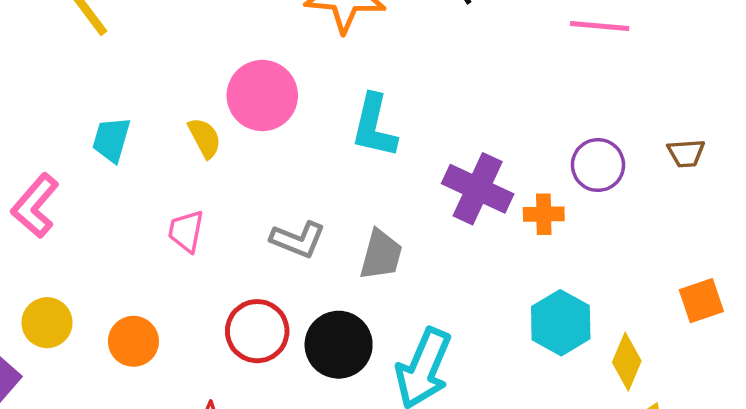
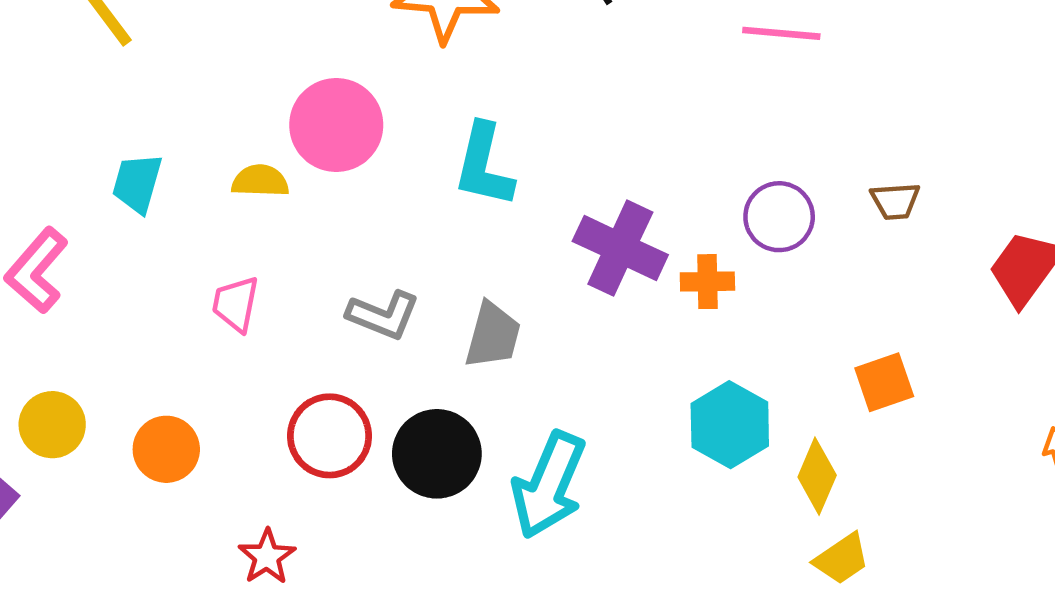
yellow semicircle: (205, 138) -> (260, 181), turned -60
orange square: (701, 301) -> (884, 382), moved

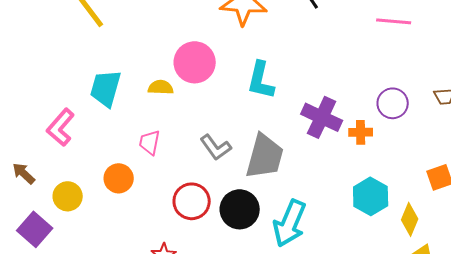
cyan trapezoid: (137, 183) -> (106, 88), size x1.4
gray L-shape: (383, 315) -> (216, 147), turned 32
gray trapezoid: (493, 335) -> (265, 156), size x1.5
orange circle: (166, 449) -> (119, 178), moved

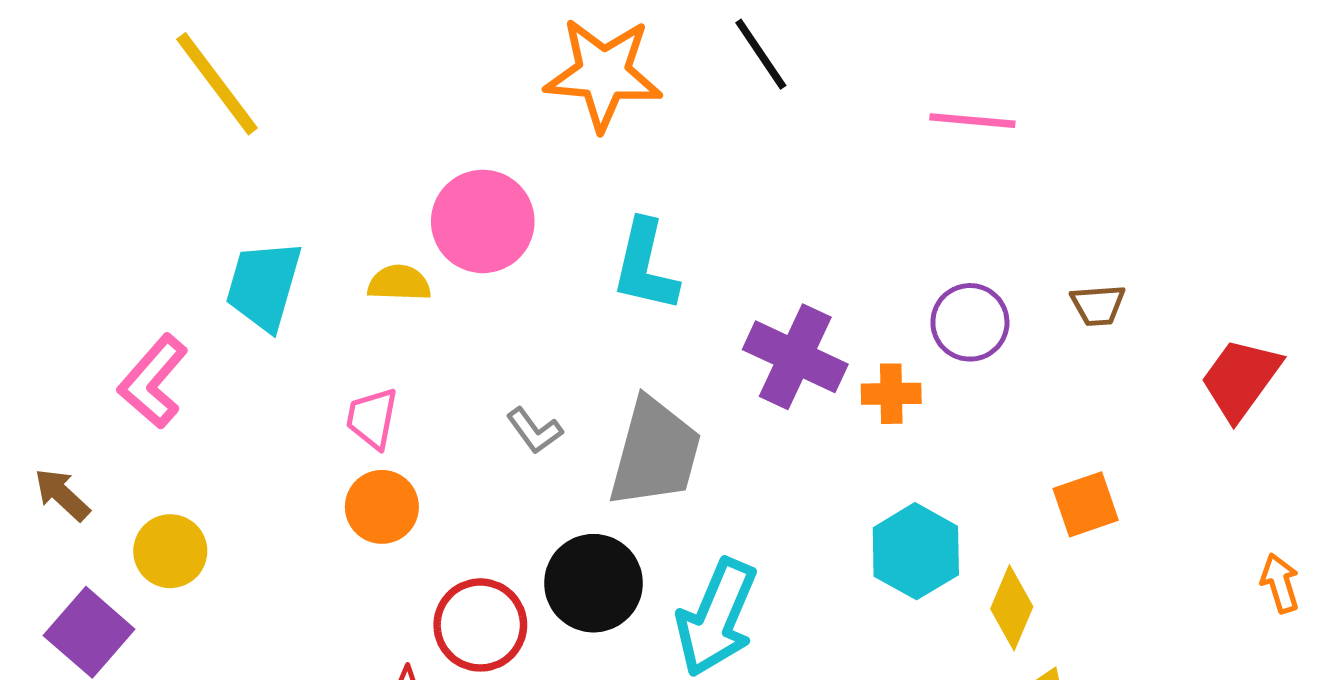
gray L-shape: (216, 147) -> (534, 431), size x0.7
orange circle: (119, 178) -> (382, 507), moved
red circle: (192, 201) -> (480, 625), moved

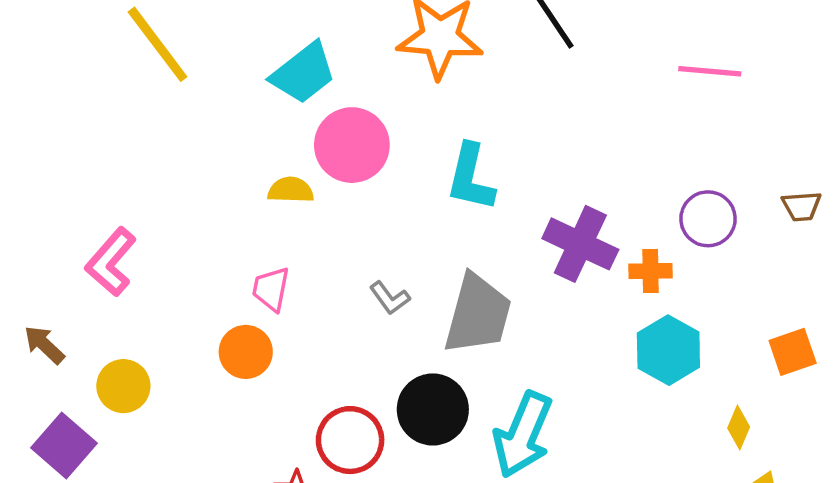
cyan trapezoid: (264, 285) -> (303, 73), moved, turned -144
orange circle: (382, 507) -> (246, 352), moved
cyan hexagon: (916, 551) -> (668, 350), moved
yellow diamond: (1012, 608) -> (739, 427), size x0.7

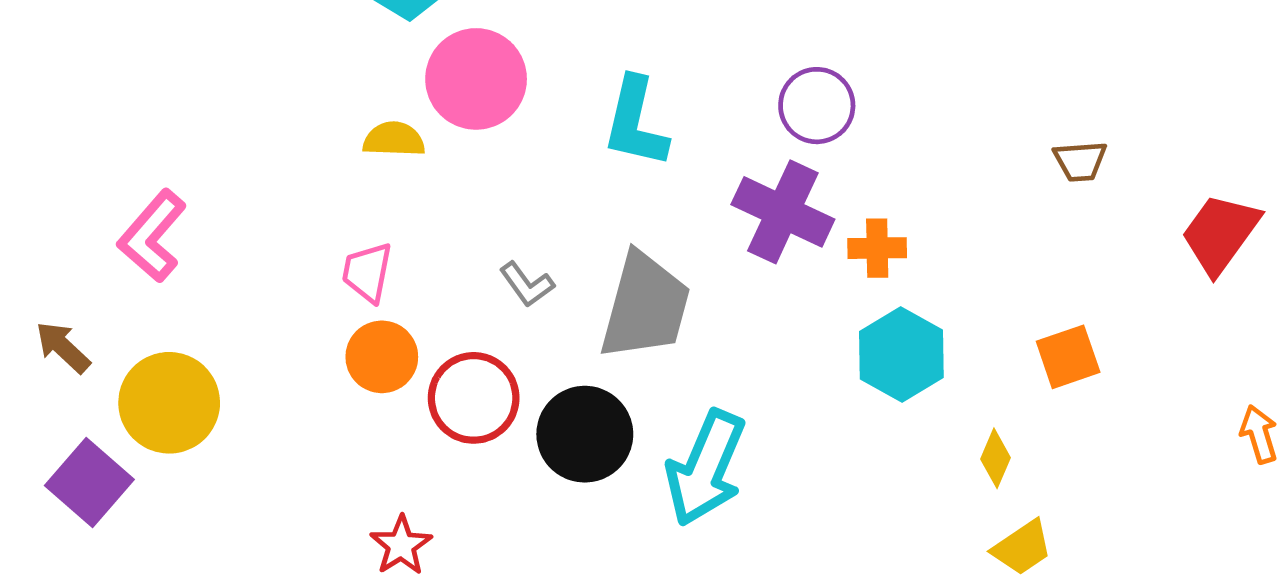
purple circle: (708, 219) -> (817, 106), moved
orange circle: (246, 352) -> (382, 357), moved
yellow circle: (123, 386) -> (169, 403), size x1.4
red circle: (350, 440) -> (474, 398), moved

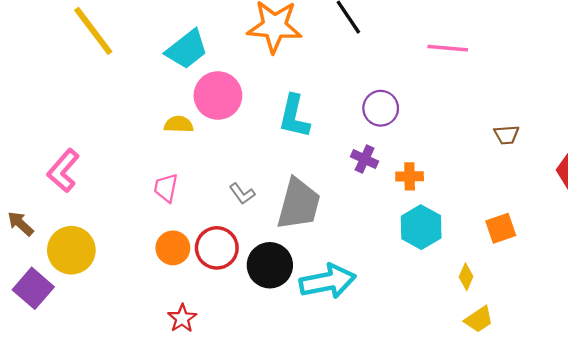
purple cross: (783, 212) -> (365, 159), size x0.6
orange circle: (382, 357) -> (173, 248), moved
cyan arrow: (706, 468) -> (328, 281), turned -124

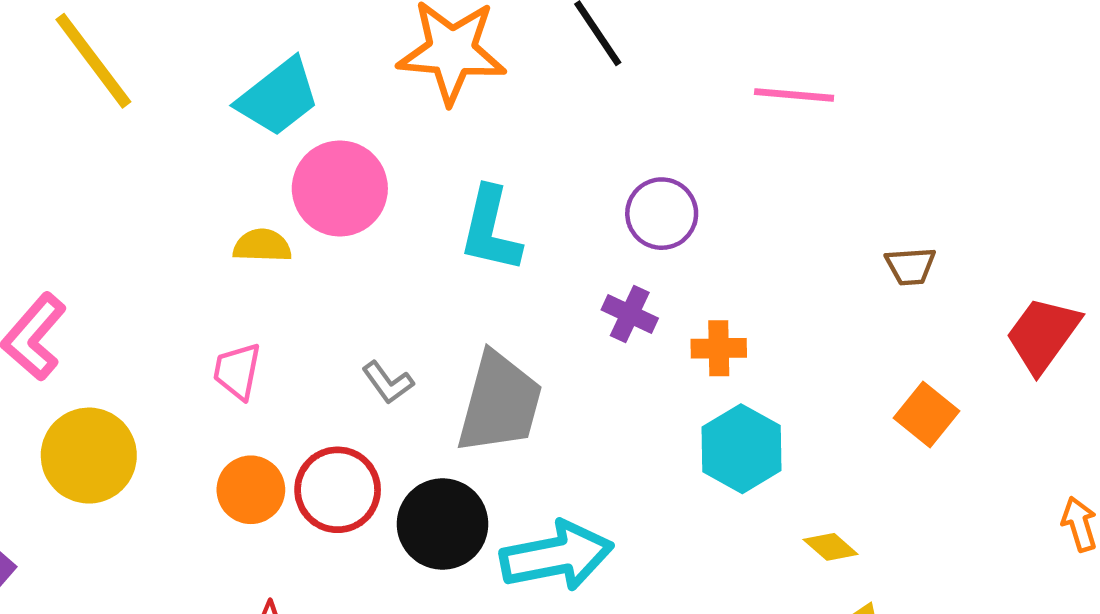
orange square: (501, 228) -> (926, 414), moved, turned -32
yellow circle: (71, 250) -> (89, 456), moved
yellow diamond: (466, 277) -> (831, 547), turned -72

